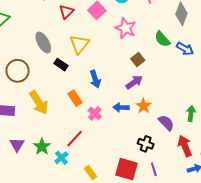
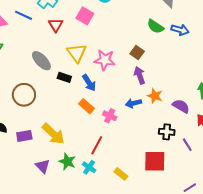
pink star: (126, 28) -> (105, 60), moved
blue arrow: (95, 79) -> (89, 83), moved
purple arrow: (134, 82) -> (140, 75), turned -60
yellow arrow: (39, 103) -> (53, 134), moved
purple line: (154, 169) -> (187, 145), moved

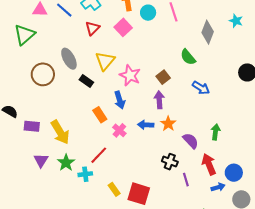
blue arrow: (180, 30) -> (201, 88), moved
blue arrow: (89, 83) -> (120, 100), moved
brown circle: (24, 95) -> (43, 74), moved
red square: (155, 161) -> (139, 194), moved
cyan cross: (89, 167) -> (85, 174), turned 32

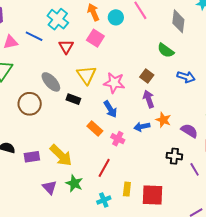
cyan cross: (85, 174) -> (104, 200), moved
yellow rectangle: (114, 189) -> (127, 189), moved, turned 56

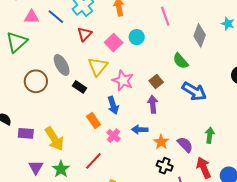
cyan circle: (116, 17) -> (137, 37), moved
pink square: (95, 38) -> (114, 43), moved
blue arrow: (186, 77) -> (194, 91), size x1.4
orange star: (163, 120) -> (161, 142), moved

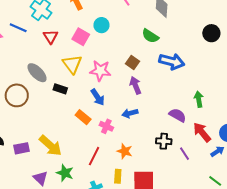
orange star: (161, 142) -> (125, 151), moved

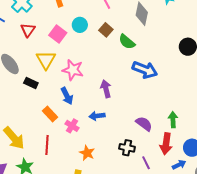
brown square: (132, 62) -> (106, 30), moved
green arrow: (199, 99) -> (173, 120), moved
red arrow: (202, 132) -> (166, 144), turned -140
red line: (94, 156) -> (47, 145), moved, turned -30

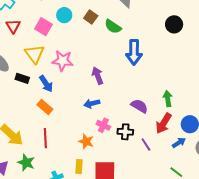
blue arrow: (145, 70) -> (134, 52), turned 75
blue arrow: (67, 96) -> (46, 84), moved
pink cross: (72, 126) -> (103, 125), moved
red arrow: (166, 144) -> (164, 123), turned 30

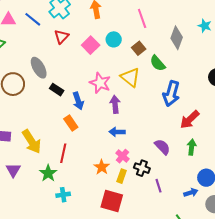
yellow triangle: (35, 54) -> (130, 77), moved, turned -30
purple arrow: (98, 76) -> (115, 104), moved
red arrow: (164, 123) -> (190, 120), moved
green star: (26, 163) -> (48, 173), moved
yellow rectangle: (79, 166) -> (122, 176), moved

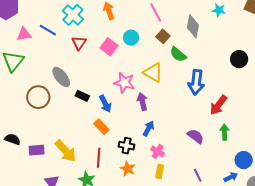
brown square: (139, 48) -> (163, 36), moved
blue arrow: (117, 132) -> (148, 129), turned 126
orange star: (102, 167) -> (128, 169), moved
black cross: (142, 168) -> (127, 146), moved

